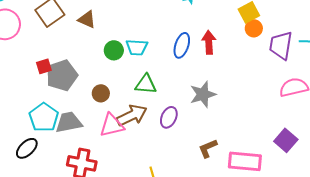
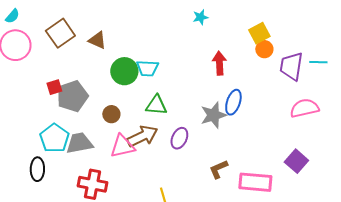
blue ellipse: (182, 45) -> (233, 102), moved
green circle: (114, 50) -> (124, 71), size x1.4
black ellipse: (27, 148) -> (37, 169), turned -45

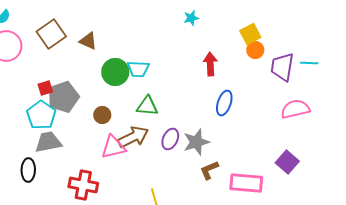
gray star: (213, 115) -> (196, 142), moved
cyan pentagon: (54, 138) -> (41, 115), moved
gray trapezoid: (79, 143) -> (48, 142), moved

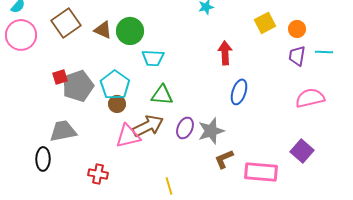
orange circle: (255, 50) -> (297, 29), moved
purple trapezoid: (282, 67) -> (297, 56), size x0.7
green circle: (115, 72) -> (130, 31), moved
cyan pentagon: (41, 115) -> (115, 85), moved
red cross: (83, 185) -> (98, 174), size x0.7

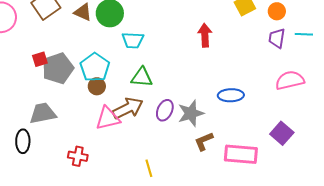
blue ellipse: (239, 92) -> (231, 95), moved, turned 70

